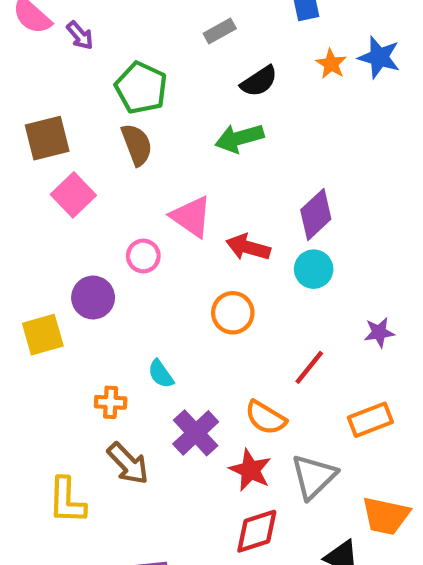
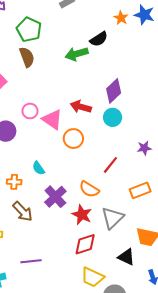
black semicircle: (259, 81) -> (99, 39), moved
pink triangle: (191, 217) -> (52, 119), moved

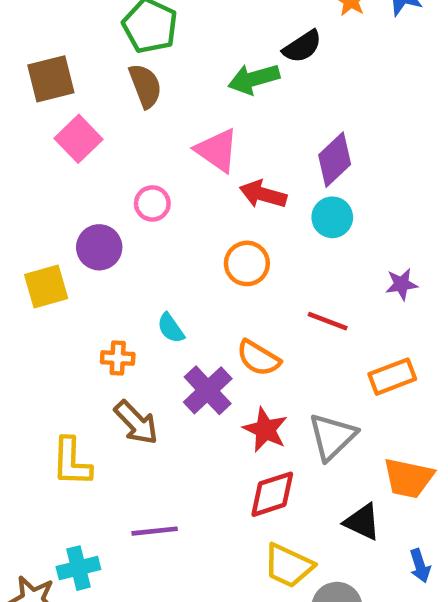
pink triangle: (52, 119) -> (217, 150), moved
red line: (110, 165) -> (328, 321), turned 72
orange semicircle: (89, 189) -> (258, 358), moved

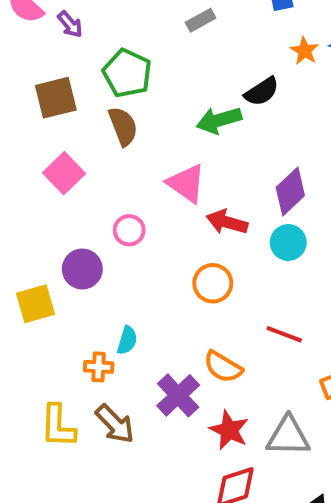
brown square: (51, 79) -> (56, 98), moved
cyan semicircle: (171, 328) -> (127, 340), moved, turned -128
gray triangle: (332, 437) -> (288, 436), turned 45
yellow L-shape: (72, 462) -> (58, 426), moved

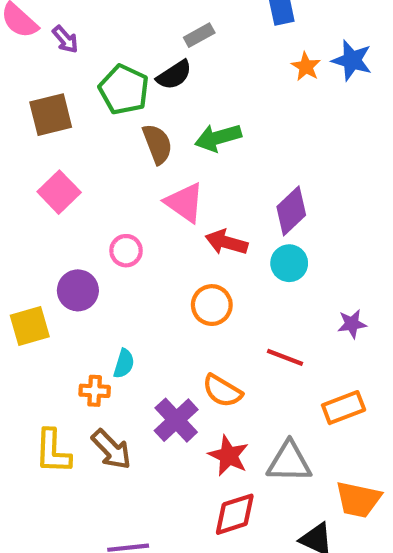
black semicircle: (262, 92) -> (174, 75), moved
brown semicircle: (123, 126) -> (157, 144), moved

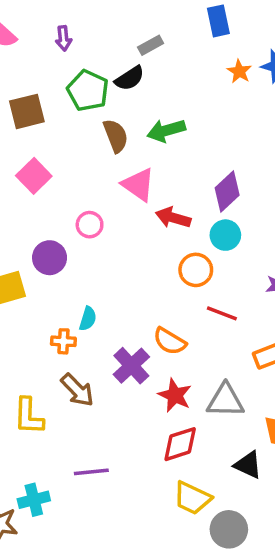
purple arrow: (65, 39) -> (63, 38), moved, turned 35
orange circle: (212, 305) -> (196, 270), moved
yellow L-shape: (53, 451) -> (29, 416), moved

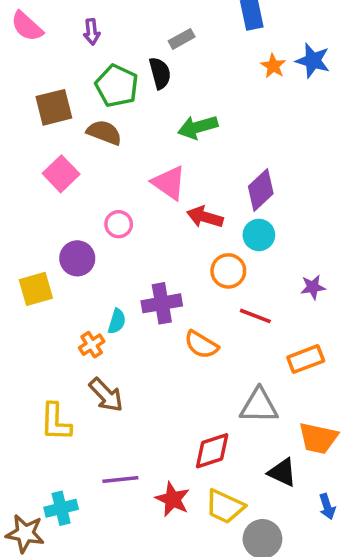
black semicircle: (130, 78) -> (160, 73), turned -72
brown semicircle: (116, 136) -> (104, 132), moved, turned -48
orange cross: (63, 341) -> (92, 345), turned -35
purple cross: (131, 366) -> (162, 303), moved, turned 33
red star: (175, 395) -> (173, 499), moved

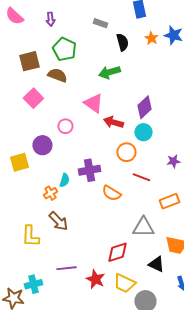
gray rectangle: (182, 39) -> (100, 23), turned 48
black semicircle: (160, 73) -> (122, 42), moved

